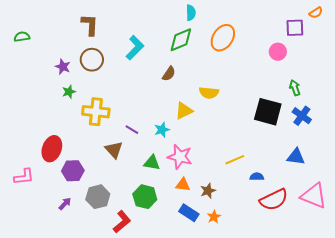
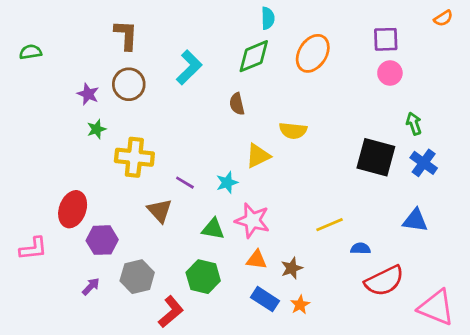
purple square: (295, 28) -> (386, 39), moved
brown semicircle: (169, 74) -> (237, 104), turned 133
pink triangle: (314, 196) -> (436, 308), moved

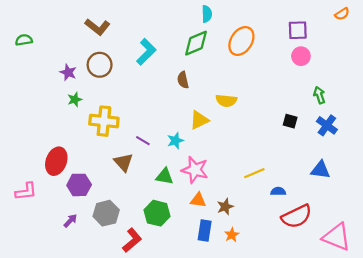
brown L-shape: (126, 35) -> (97, 27), turned 125
black square: (376, 157) -> (290, 121), size x0.5
blue rectangle: (265, 299) -> (205, 230), turned 66

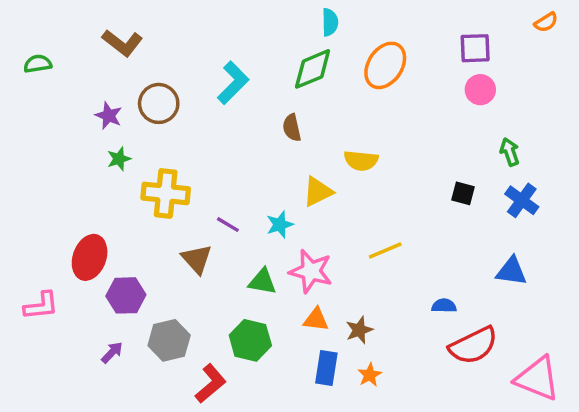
brown L-shape: (97, 27) -> (122, 43), moved
yellow line: (254, 173) -> (385, 250), moved

